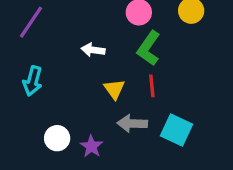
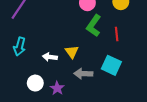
white arrow: (93, 50) -> (50, 57), moved
red line: (152, 86) -> (117, 34), moved
cyan square: (176, 130) -> (111, 65), moved

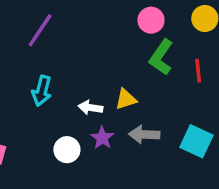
yellow triangle: (72, 52) -> (126, 99), turned 48
cyan square: (111, 65) -> (196, 141), moved
purple star: (57, 88) -> (102, 138), moved

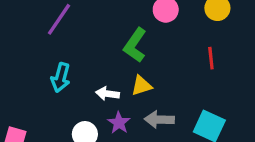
green L-shape: (161, 57) -> (135, 45), moved

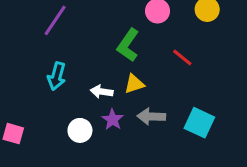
red line: (211, 58) -> (182, 58), moved, turned -45

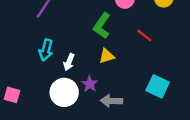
white arrow: (102, 92) -> (69, 62), moved, turned -77
gray arrow: (151, 116) -> (111, 101), moved
white circle: (80, 130) -> (64, 92), size x1.5

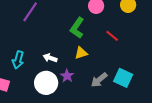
cyan arrow: (46, 50) -> (18, 60), moved
white arrow: (69, 62) -> (50, 58), turned 88
gray arrow: (111, 101) -> (99, 80), moved, turned -42

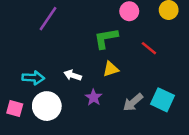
green L-shape: (77, 28) -> (106, 38), turned 45
cyan arrow: (18, 60) -> (33, 78), turned -102
white circle: (46, 83) -> (47, 106), moved

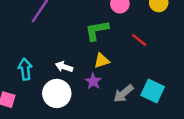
cyan arrow: (33, 78) -> (25, 69), turned -100
purple star: (94, 97) -> (93, 81), moved
white circle: (47, 106) -> (57, 93), moved

